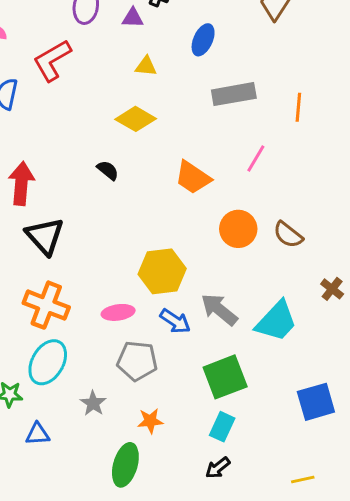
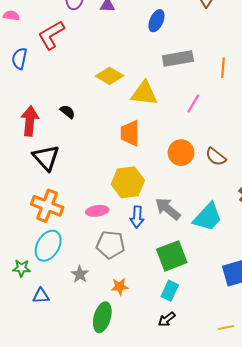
yellow triangle: (146, 66) -> (144, 93), moved, size x1.8
black semicircle: (108, 170) -> (68, 112), moved
orange trapezoid: (193, 178) -> (130, 133), moved, turned 56
blue arrow: (175, 321) -> (137, 217), turned 60

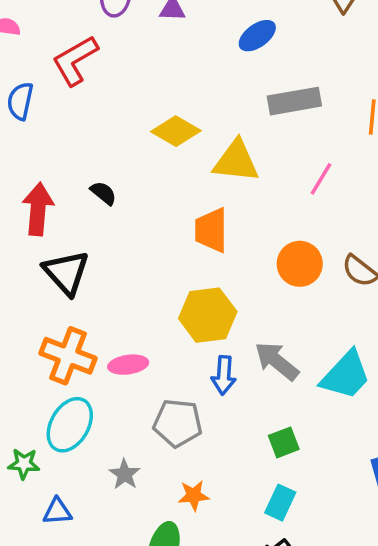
blue ellipse: (156, 21) -> (257, 36), turned 30
pink ellipse: (97, 211) -> (128, 365), moved
green square: (172, 256) -> (284, 442), size x0.6

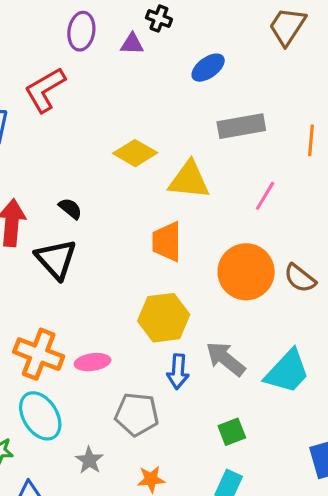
orange circle: (300, 264) -> (246, 272), size x1.4
black triangle: (66, 273) -> (56, 259), moved
cyan ellipse: (70, 425) -> (40, 416), turned -63

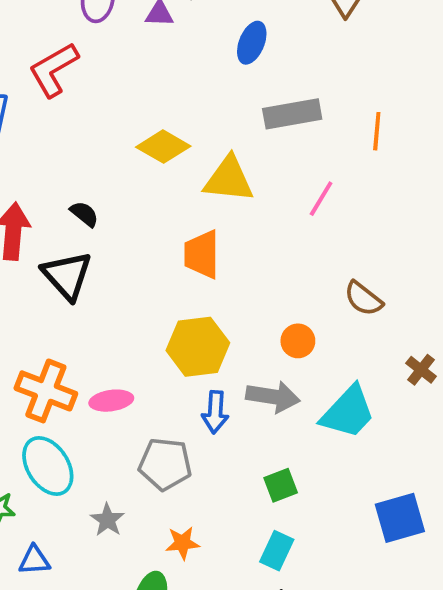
blue ellipse: (208, 68) -> (252, 43), turned -32
orange circle: (246, 272) -> (298, 341), moved, size x0.5
gray arrow: (225, 359) -> (273, 397), turned 150

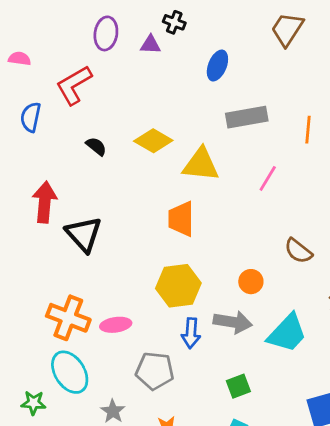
black semicircle: (84, 214) -> (96, 146), moved

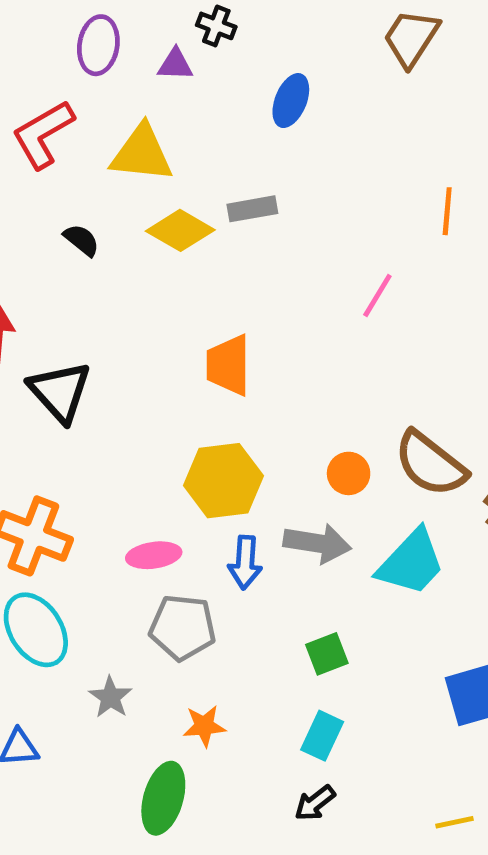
gray rectangle: (247, 117) -> (252, 209), moved, size x0.7
yellow triangle: (201, 164) -> (142, 153), moved
brown semicircle: (298, 251) -> (430, 464), moved, size x1.5
pink ellipse: (116, 325) -> (154, 555), moved

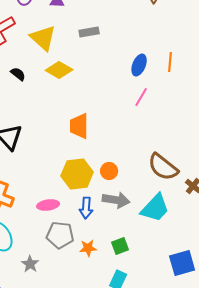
blue ellipse: (291, 101) -> (139, 65), moved
yellow triangle: (142, 153) -> (43, 38), turned 36
gray rectangle: (252, 209) -> (89, 32), moved
orange circle: (349, 473) -> (109, 171), moved
orange star: (204, 726) -> (88, 248), moved

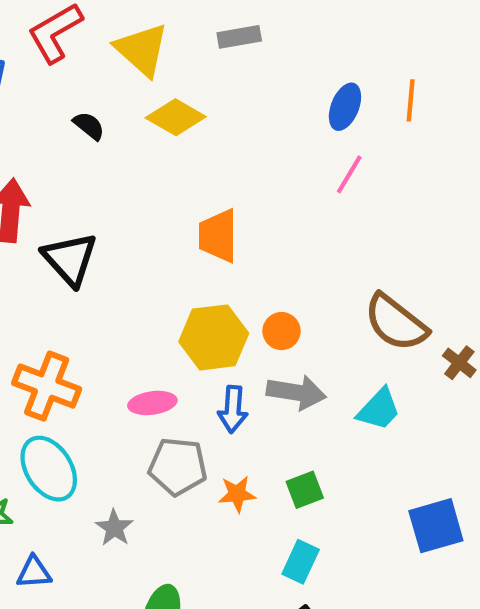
cyan trapezoid: (155, 208) -> (379, 409), size x0.7

